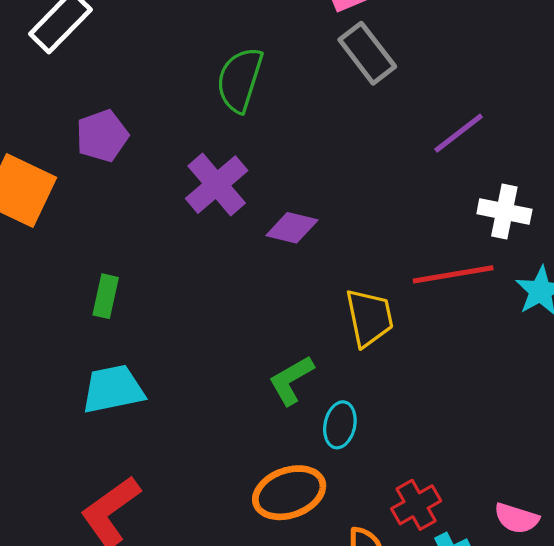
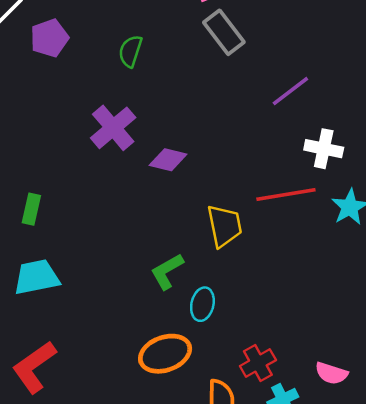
green semicircle: (240, 80) -> (130, 51), size x0.7
purple pentagon: (102, 136) -> (49, 38), moved

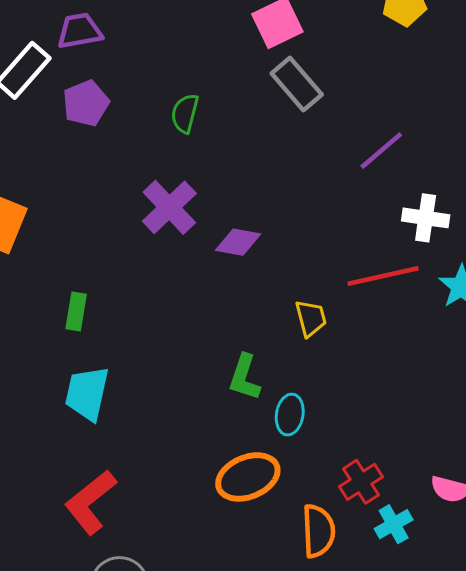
yellow trapezoid: (224, 226) -> (311, 318), size x0.7
green L-shape: (167, 271) -> (244, 377), turned -39
cyan trapezoid: (36, 277) -> (87, 393), turned -63

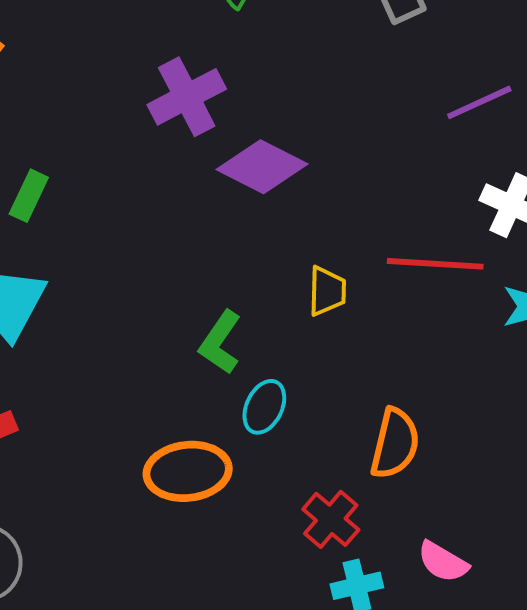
purple diamond: (238, 242) -> (262, 167), size x1.4
red cross: (361, 482) -> (331, 519), turned -33
orange semicircle: (318, 531) -> (395, 443), moved

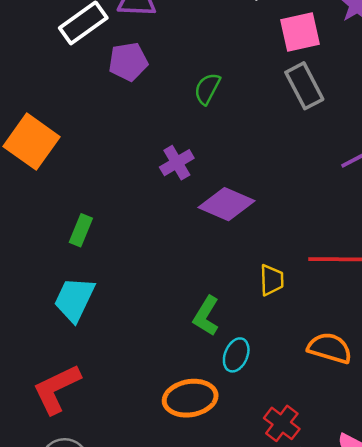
purple cross: (187, 97) -> (177, 163), size x0.7
orange semicircle: (395, 443) -> (330, 348), moved, turned -84

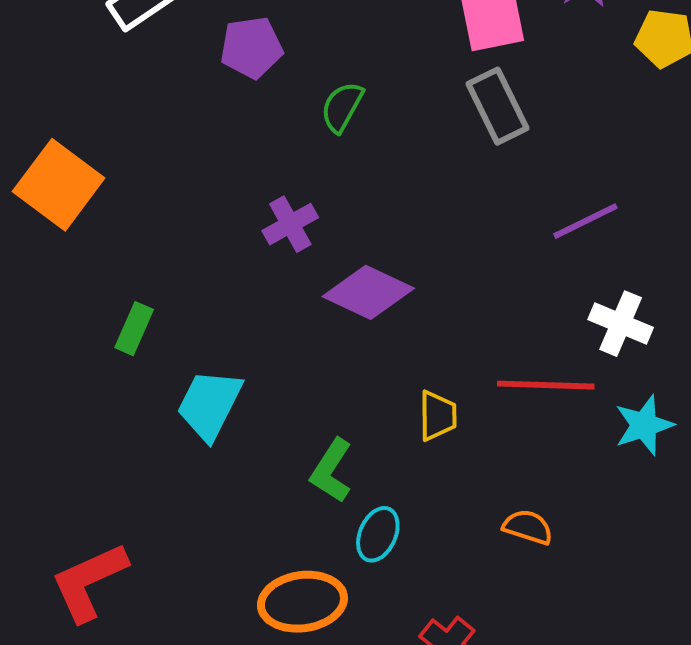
purple pentagon: (128, 62) -> (251, 48), moved
cyan trapezoid: (74, 299) -> (209, 405), moved
orange semicircle: (330, 348) -> (528, 527), size x0.7

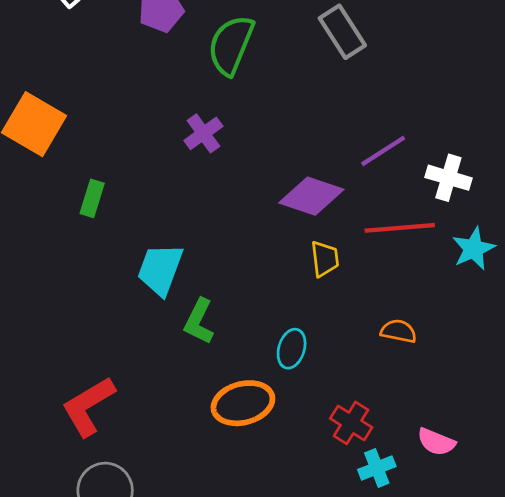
green semicircle: (342, 107) -> (231, 45), size x1.6
purple line: (585, 221) -> (383, 151), moved
purple diamond: (368, 292) -> (311, 196), moved
green rectangle: (134, 329) -> (92, 198), moved
green L-shape: (331, 471) -> (199, 321), moved

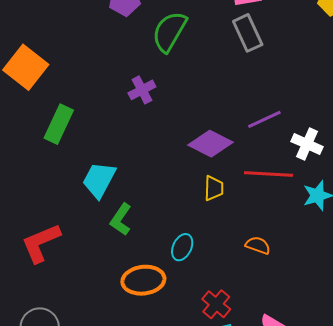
green rectangle: (92, 198) -> (59, 124), size x1.5
red L-shape: (88, 406) -> (41, 243), moved

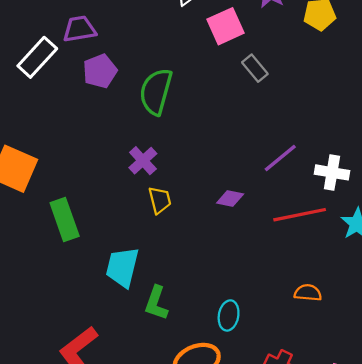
gray rectangle: (248, 33) -> (255, 68), moved, size x0.7
green rectangle: (59, 124) -> (65, 220), turned -30
purple diamond: (211, 144) -> (230, 198), size x0.6
yellow trapezoid: (214, 188) -> (160, 200), moved

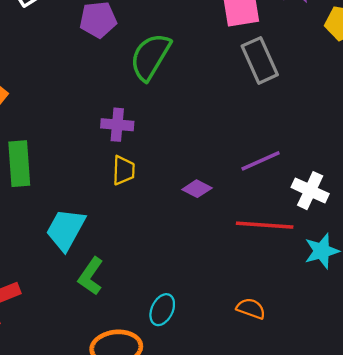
gray rectangle: (255, 68) -> (260, 60), size x1.5
purple cross: (143, 161) -> (117, 125), turned 32

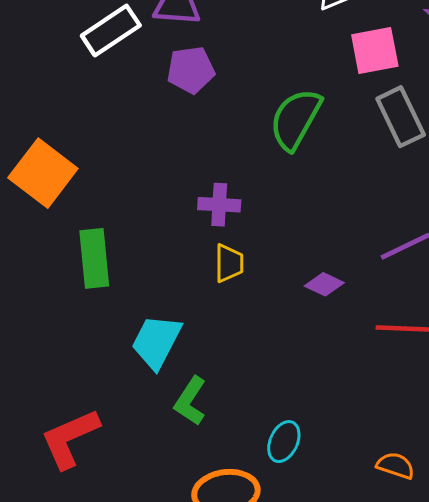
green semicircle: (150, 57) -> (296, 119), moved
orange semicircle: (251, 309) -> (396, 466), moved

